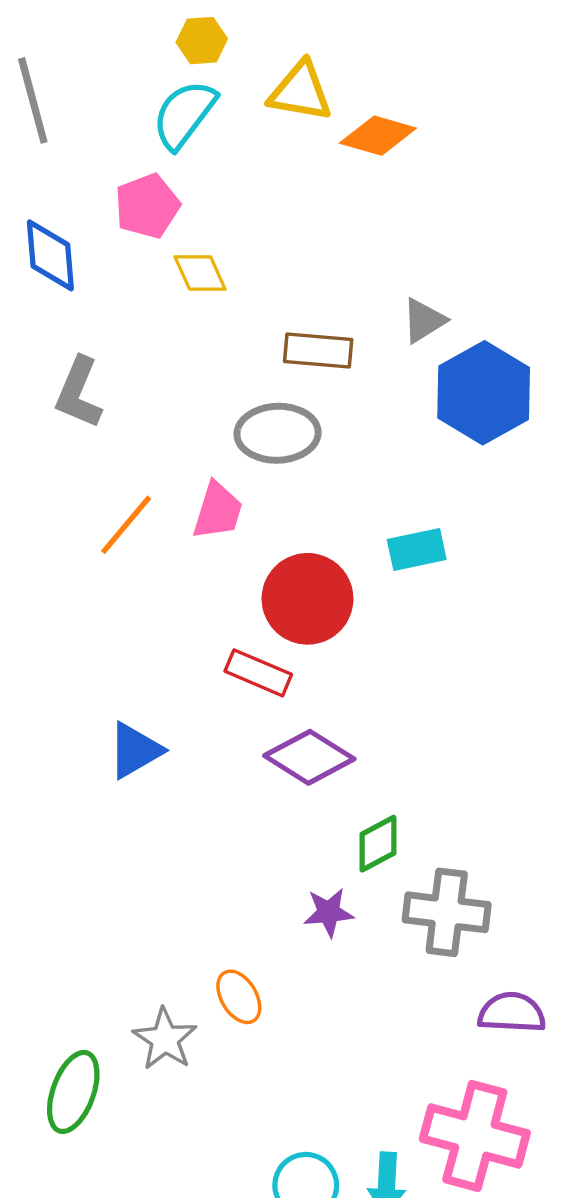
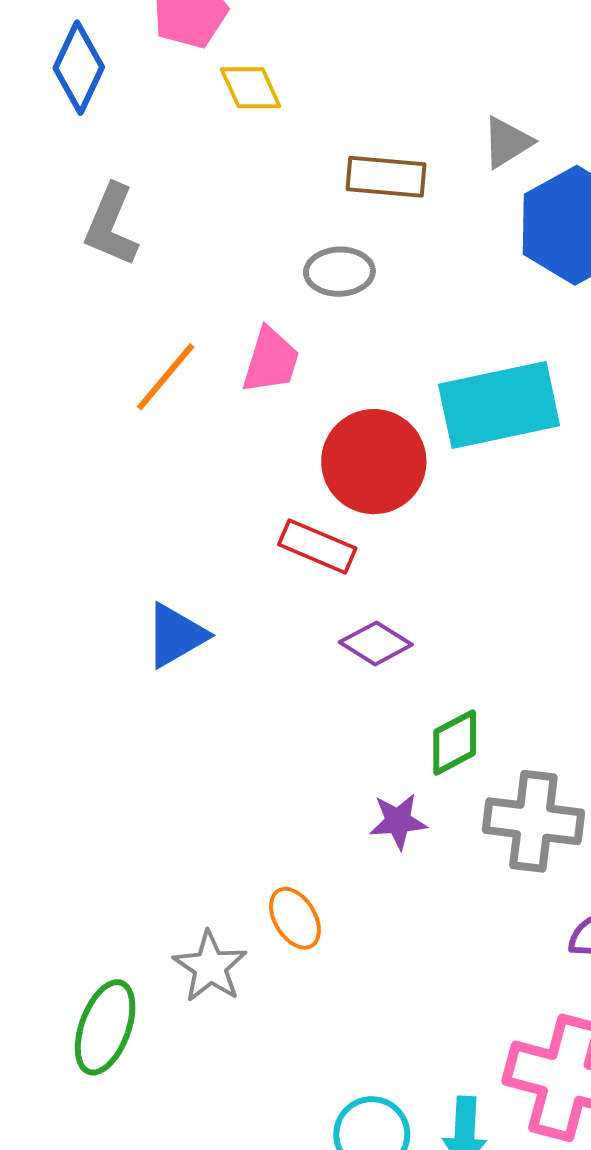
blue diamond: (50, 255) -> (79, 68), turned 30
gray ellipse: (278, 433) -> (339, 272), size x0.7
cyan rectangle: (417, 549) -> (499, 405), size x1.8
purple diamond: (309, 757) -> (376, 643), size x0.7

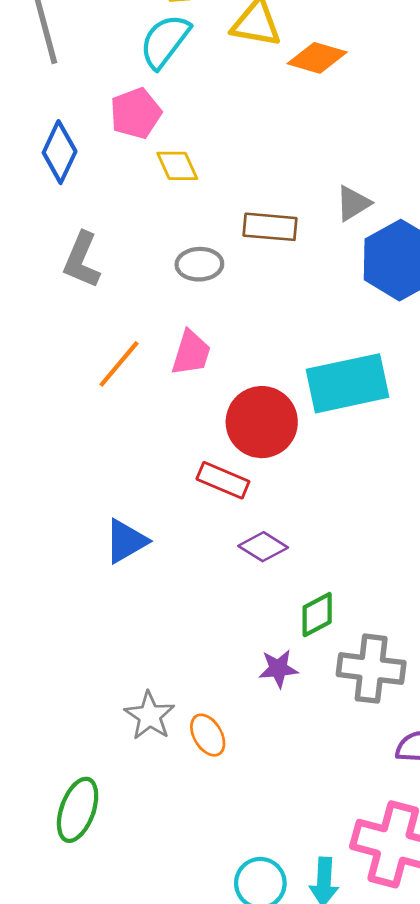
gray ellipse: (339, 272) -> (199, 264), moved
gray star: (210, 967) -> (150, 716), moved

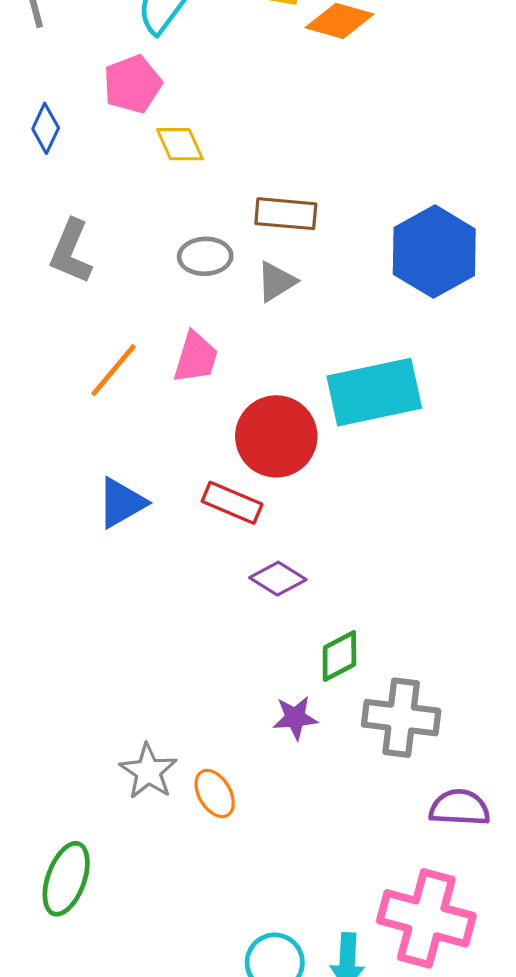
blue diamond: (60, 152) -> (46, 128), size x0.7
gray triangle: (353, 203) -> (276, 282), moved
blue triangle: (126, 541) -> (121, 503), moved

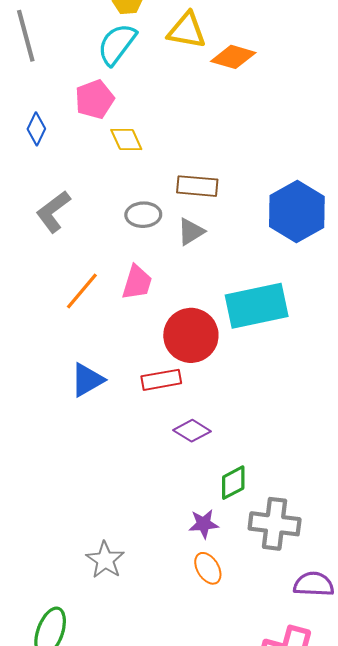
gray L-shape: (71, 252) -> (53, 211), turned 30
red rectangle: (232, 503) -> (161, 380), turned -33
orange ellipse: (215, 793) -> (208, 568), moved

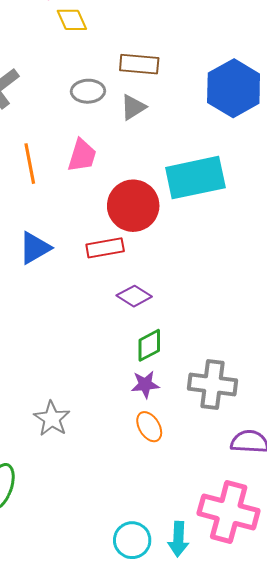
orange line: (82, 291) -> (30, 164), turned -51
green diamond: (233, 483) -> (149, 345), moved

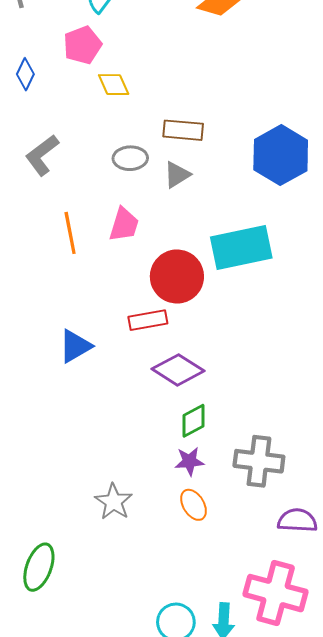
blue triangle: (35, 248) -> (75, 346), moved
purple diamond: (134, 296) -> (178, 370), size x1.4
gray star: (52, 419) -> (114, 502), moved

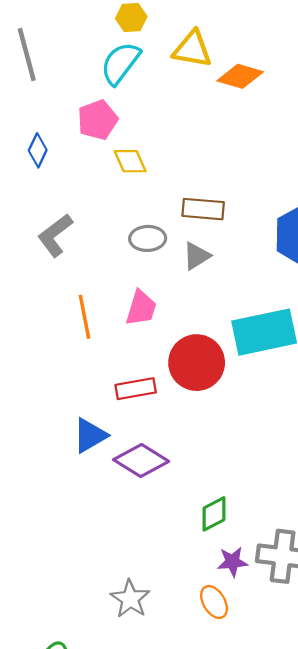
red rectangle: (148, 320) -> (136, 389), moved
purple diamond: (178, 370) -> (141, 461), moved
purple star: (189, 461) -> (233, 562), moved

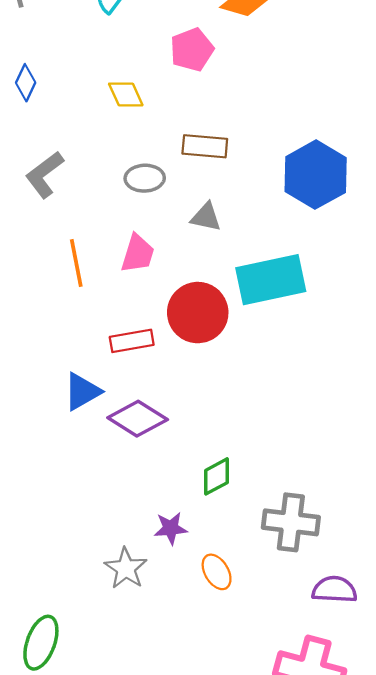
pink pentagon: (98, 120) -> (192, 50), moved
gray triangle: (197, 256) -> (206, 217), moved, turned 44
purple star: (233, 562) -> (171, 528), moved

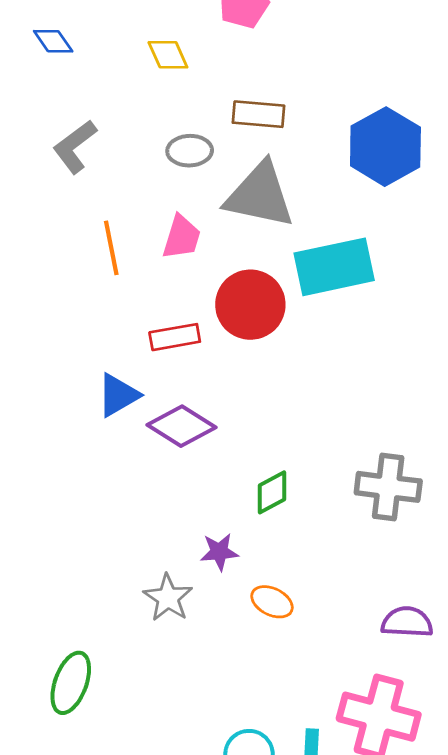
blue diamond: (26, 83) -> (53, 41), turned -60
gray triangle: (206, 217) -> (260, 195), size x2.0
gray cross: (291, 522) -> (388, 487), moved
orange ellipse: (217, 572) -> (272, 602), turned -33

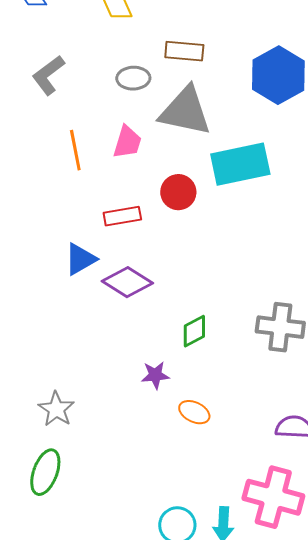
red circle: (250, 305) -> (178, 192), size x0.7
gray star: (168, 598) -> (56, 409), moved

